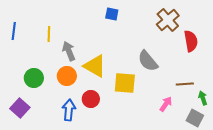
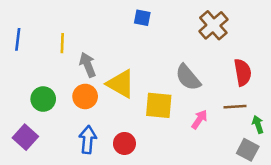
red semicircle: (191, 41) -> (243, 72), moved
red circle: (91, 99) -> (124, 143), moved
pink arrow: (166, 104) -> (199, 119), moved

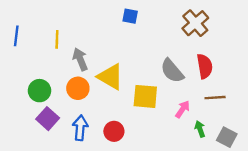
red semicircle: (243, 72) -> (205, 66), moved
green arrow: (258, 124) -> (200, 129), moved
purple square: (25, 137) -> (48, 119), moved

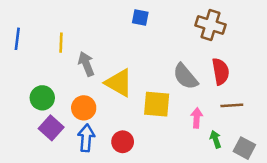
brown cross: (195, 23) -> (210, 25), turned -32
orange circle: (78, 88) -> (84, 108), moved
pink arrow: (183, 109) -> (197, 118), turned -30

